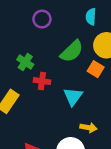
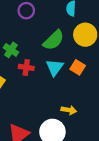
orange square: (96, 69) -> (78, 67), moved
cyan triangle: (73, 97) -> (55, 67), moved

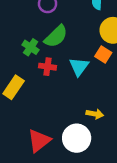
green semicircle: (54, 40) -> (56, 36), moved
orange square: (78, 67) -> (103, 55), moved

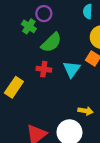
green cross: (31, 47) -> (29, 26), moved

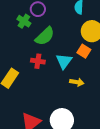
yellow arrow: (86, 111) -> (77, 82), moved

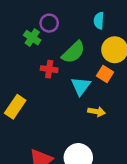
green semicircle: (45, 36) -> (73, 52), moved
red cross: (38, 61) -> (49, 69), moved

